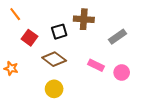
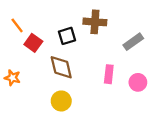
orange line: (15, 14) -> (17, 25), moved
brown diamond: (54, 59) -> (61, 67), turned 40
pink rectangle: (96, 65) -> (109, 74), turned 70

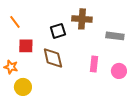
gray rectangle: (133, 42) -> (115, 36), turned 42
red square: (33, 43) -> (26, 46), moved, turned -35
yellow circle: (61, 101) -> (23, 87), moved

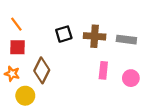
brown cross: (82, 19) -> (95, 36), moved
red square: (26, 46) -> (18, 47), moved
brown diamond: (53, 58) -> (42, 70), moved, turned 40

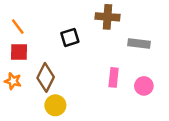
brown cross: (95, 36) -> (107, 17), moved
yellow circle: (25, 96) -> (55, 105), moved

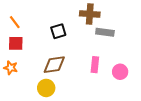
gray rectangle: (139, 44) -> (105, 32), moved
brown diamond: (46, 77) -> (54, 65), moved, turned 55

